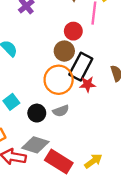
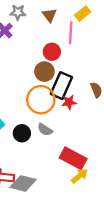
gray semicircle: (61, 111) -> (45, 130), turned 56
gray diamond: (35, 145) -> (23, 183), moved
red rectangle: (59, 162) -> (73, 158), moved

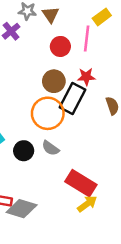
brown triangle: (49, 15) -> (51, 15), moved
red circle: (52, 52) -> (60, 46), moved
red star: (69, 102) -> (86, 77), moved

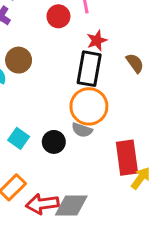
brown circle: (54, 81) -> (19, 60), moved
orange circle: (48, 113) -> (89, 106), moved
red rectangle: (81, 183) -> (127, 158), turned 68

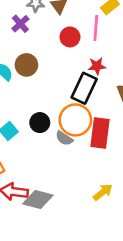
black circle: (54, 142) -> (40, 123), moved
red rectangle: (127, 158) -> (100, 133), moved

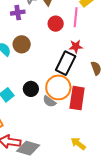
purple cross: (20, 24) -> (18, 13), turned 32
yellow arrow: (103, 192) -> (78, 144), turned -105

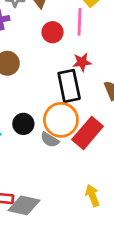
black rectangle: (66, 63) -> (69, 86), turned -35
red rectangle: (77, 98) -> (88, 133), turned 35
yellow arrow: (78, 144) -> (92, 195), turned 35

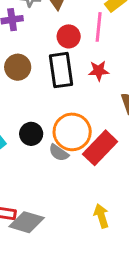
black rectangle: (69, 86) -> (61, 70), moved

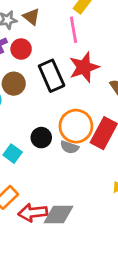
red circle: (69, 36) -> (21, 49), moved
red star: (99, 71) -> (84, 67), size x1.6

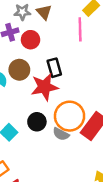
red star: (84, 67) -> (44, 87), moved
black rectangle: (52, 76) -> (54, 68), size x0.7

